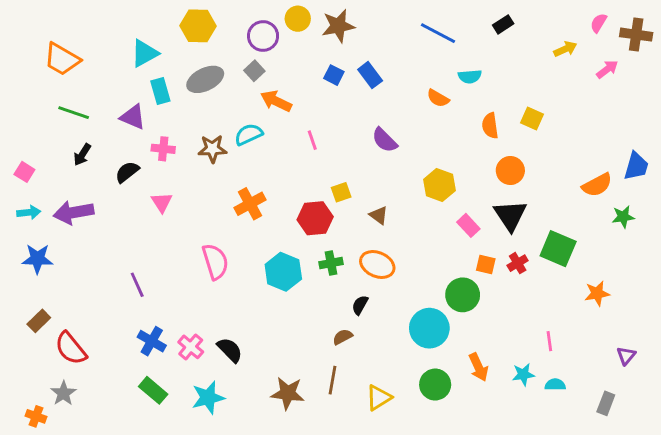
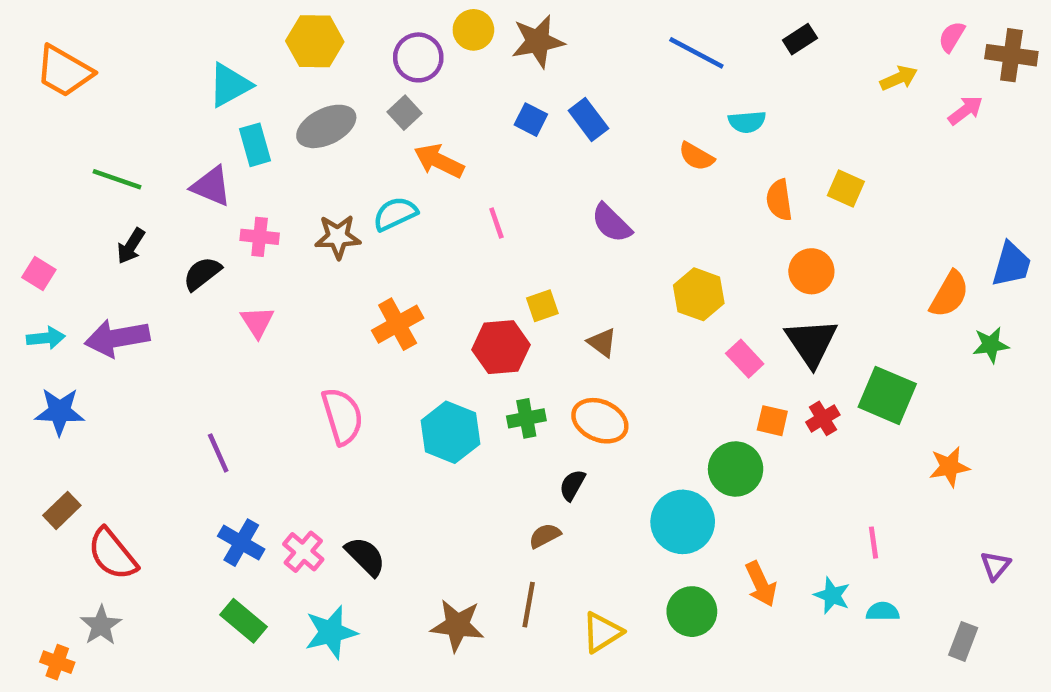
orange trapezoid: (62, 59) -> (64, 71), moved
orange semicircle: (597, 185) -> (949, 294), turned -32
cyan star: (523, 374) -> (832, 595), turned 30

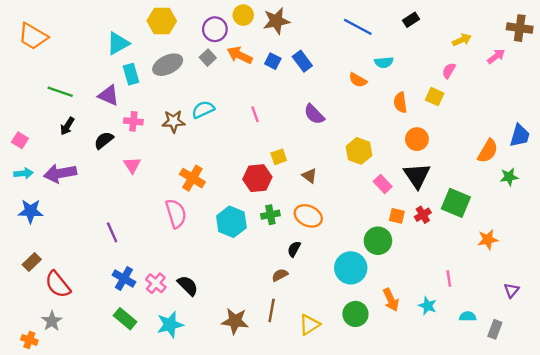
pink semicircle: (952, 37) -> (449, 71), moved
orange arrow: (439, 161) -> (240, 55), moved
orange cross: (398, 324) -> (192, 178), moved, turned -30
cyan semicircle: (883, 612) -> (468, 316), moved

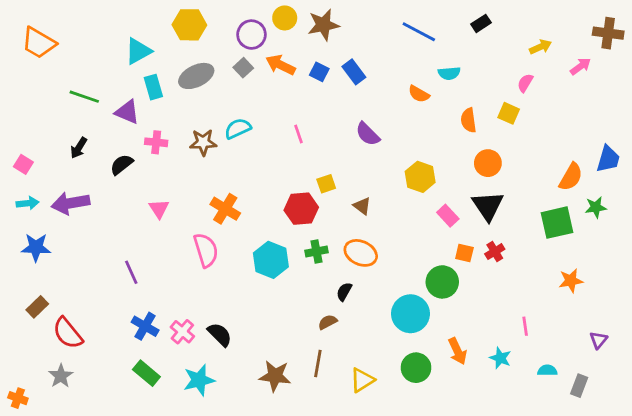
green line: (60, 92) -> (84, 97), moved
pink triangle: (132, 165) -> (159, 209), moved
green square: (456, 203) -> (557, 223), moved, turned -36
orange cross: (29, 340) -> (18, 398), moved

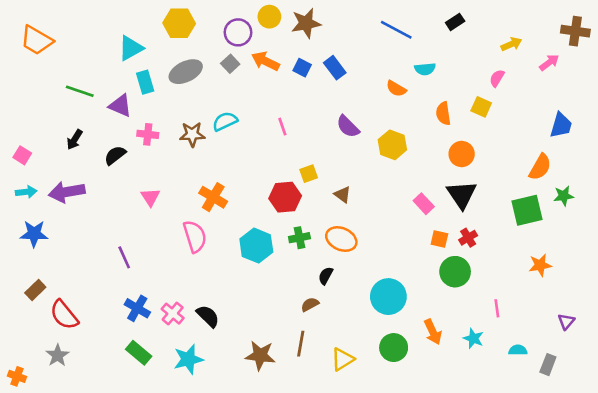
blue trapezoid: (608, 159) -> (561, 125), moved
yellow hexagon: (420, 177) -> (392, 145), moved
green circle: (442, 282) -> (455, 272), moved

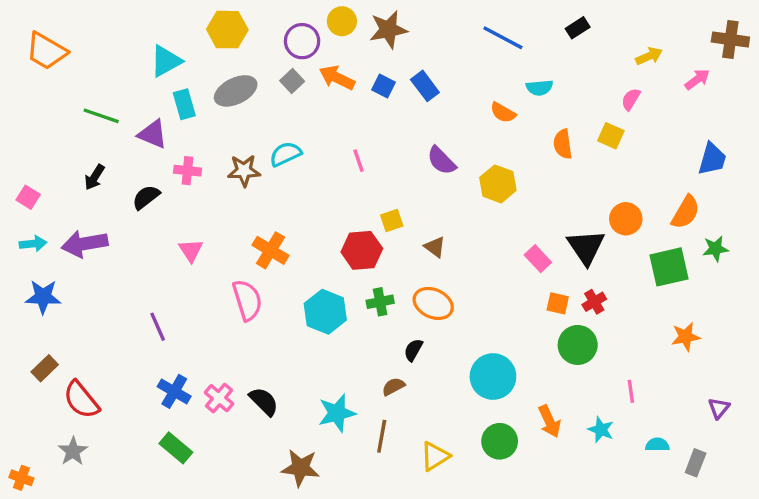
orange circle: (462, 154) -> (626, 219), moved
brown star: (260, 355) -> (300, 468), moved
cyan star: (188, 359) -> (337, 413), moved

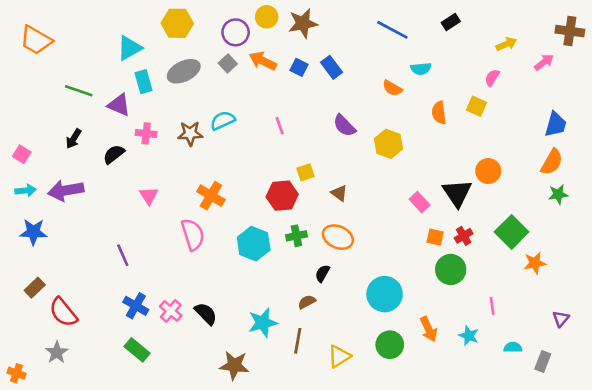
orange semicircle: (686, 212) -> (552, 162), moved
green square: (669, 267) -> (512, 232), moved, turned -32

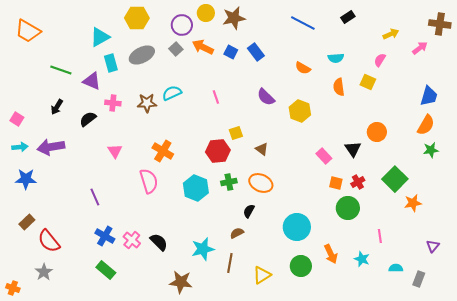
cyan semicircle: (421, 69) -> (336, 58), moved
black triangle: (457, 193) -> (353, 149), size x0.7

